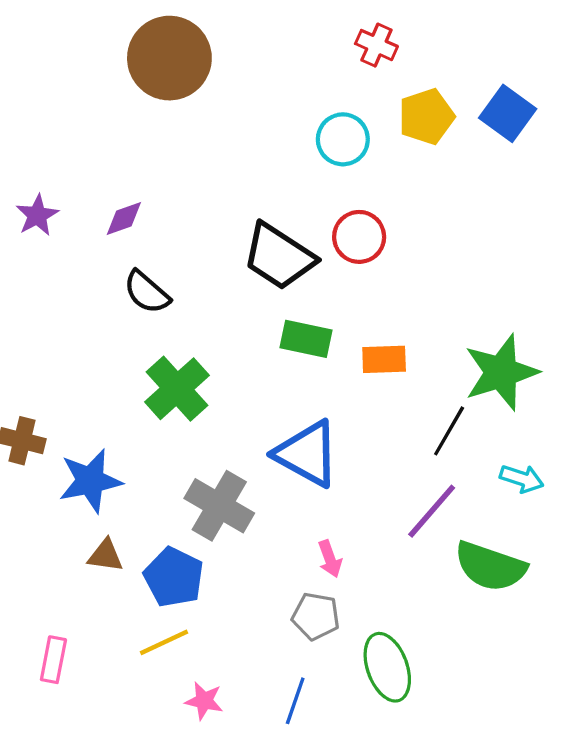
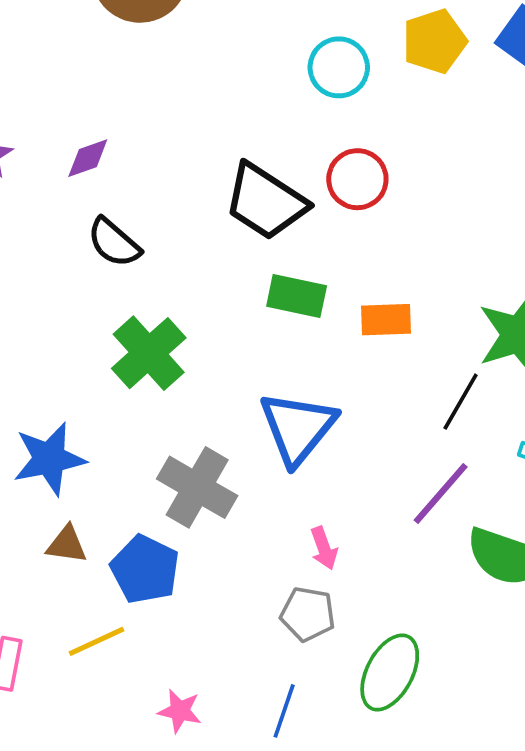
blue triangle: (307, 454) -> (298, 428), turned 40
yellow line: (164, 642) -> (97, 641), moved
green ellipse: (387, 667) -> (390, 672), turned 48

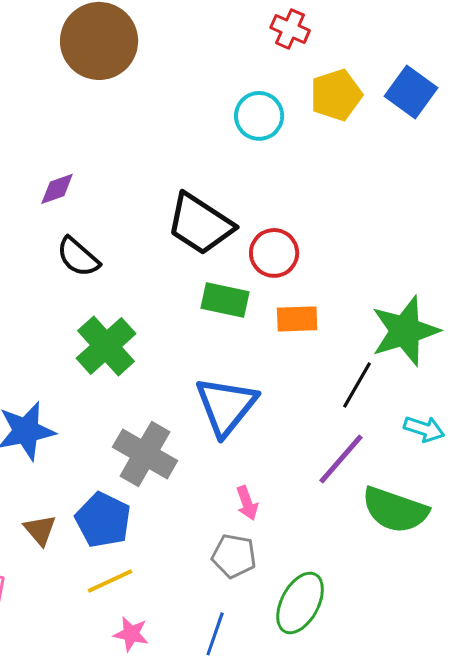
red circle: (357, 179) -> (274, 253), moved
brown triangle: (67, 544) -> (40, 530), moved, turned 42
yellow line: (97, 641) -> (110, 581), moved

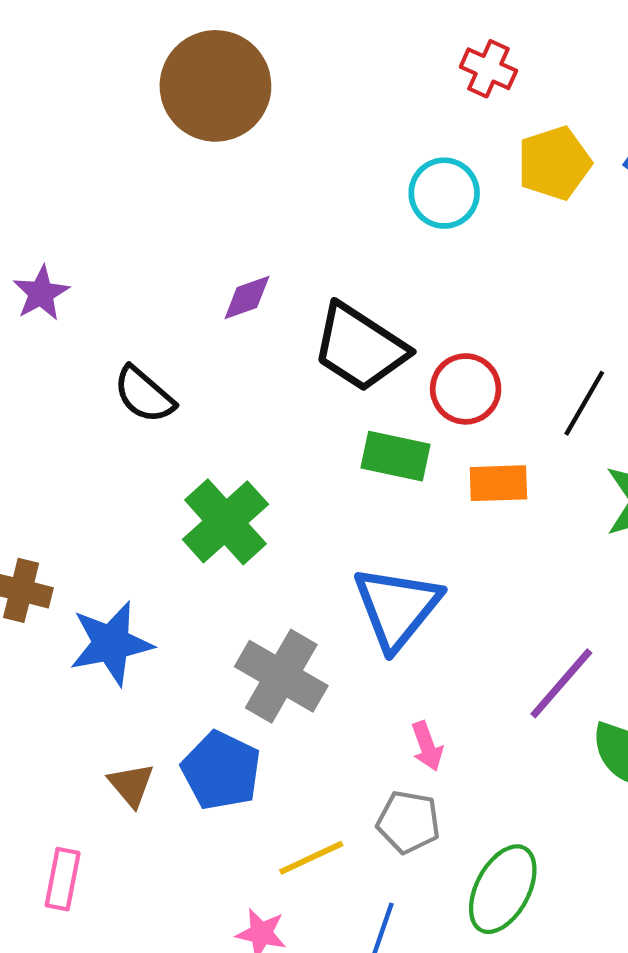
purple diamond: (57, 189) -> (247, 297), moved
black semicircle: (78, 257) -> (144, 395), moved
black line: (357, 385) -> (584, 403), moved
yellow line: (110, 581) -> (311, 858), moved

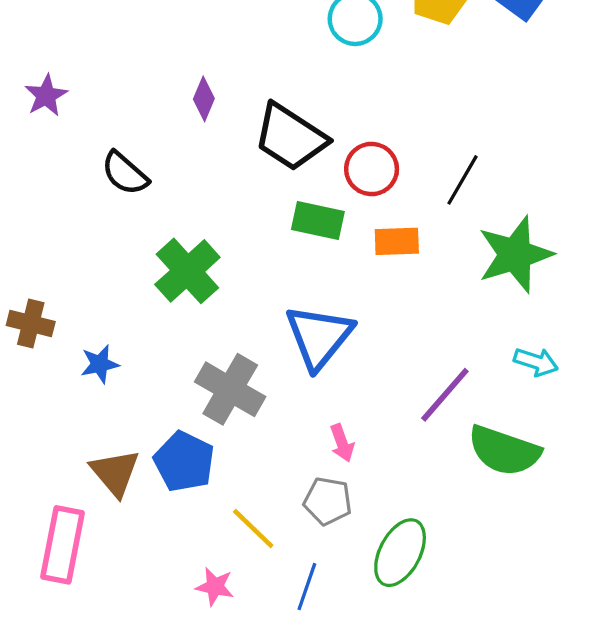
purple diamond: (247, 297) -> (204, 99), turned -48
blue star: (111, 643) -> (100, 364), size x0.6
brown triangle: (131, 785) -> (115, 473), size x1.4
yellow line: (311, 858) -> (253, 528), turned 69
pink rectangle: (63, 879) -> (62, 545), size x1.6

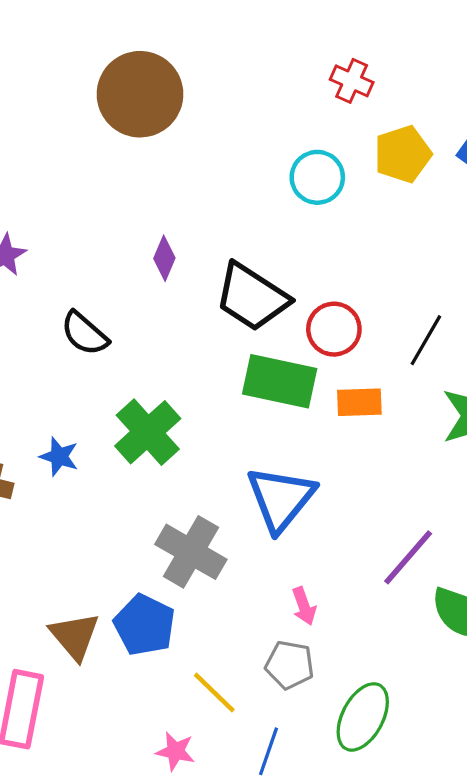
green rectangle: (318, 221) -> (280, 381), size x1.4
blue star: (100, 364) -> (59, 457), moved, turned 30

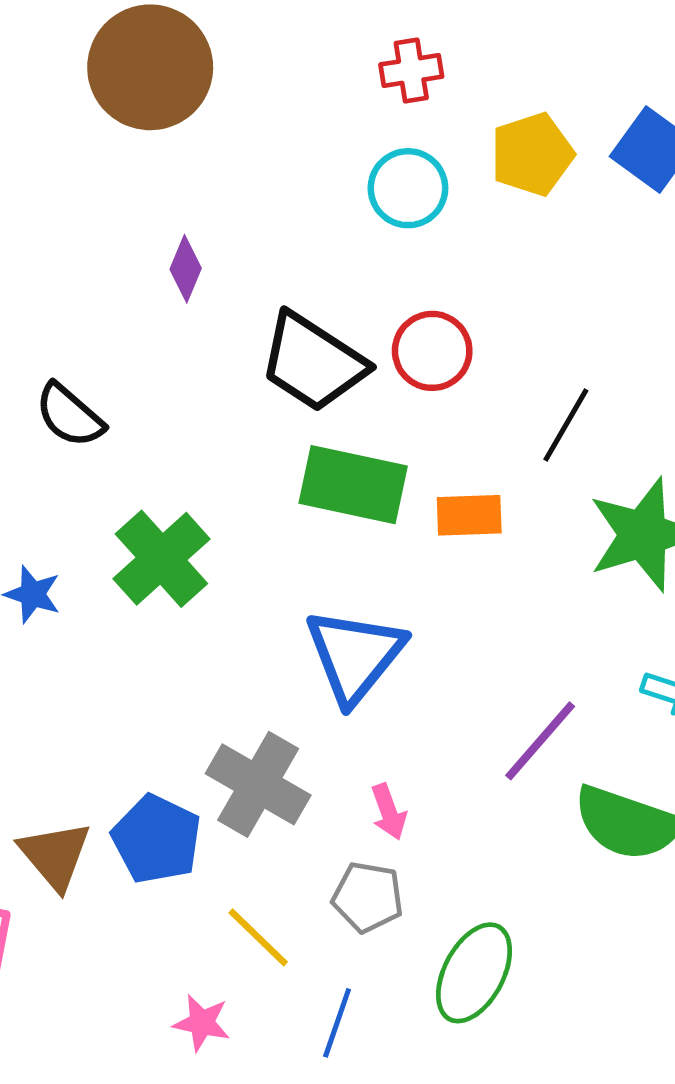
red cross: (352, 81) -> (411, 71), moved, turned -33
purple diamond: (164, 258) -> (186, 269), moved
red circle: (334, 329) -> (432, 351), moved
gray cross: (191, 552) -> (258, 784), moved

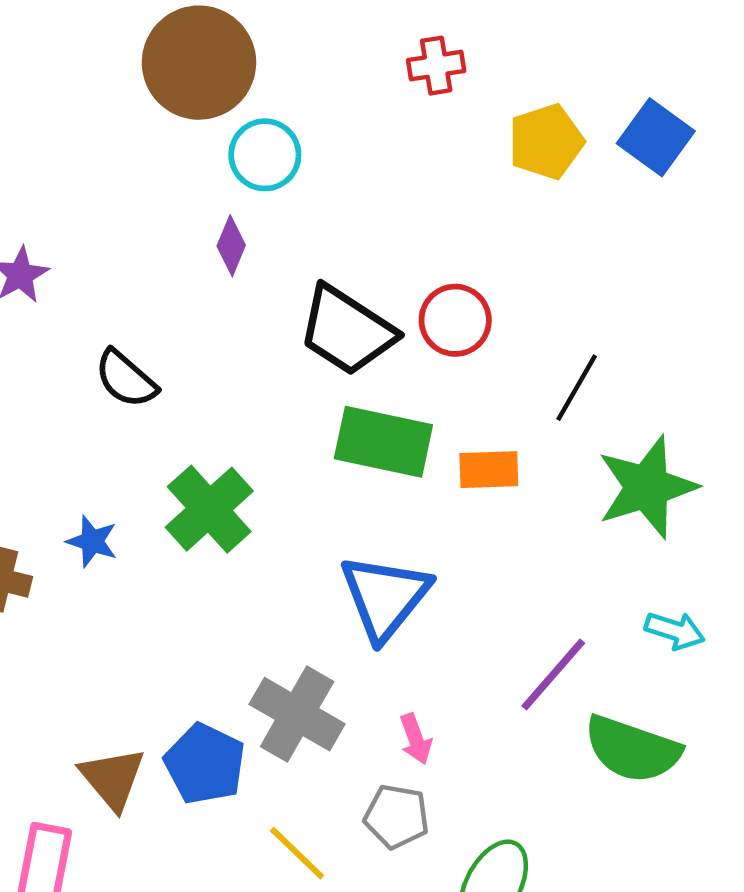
cyan circle: (408, 188) -> (265, 155), moved

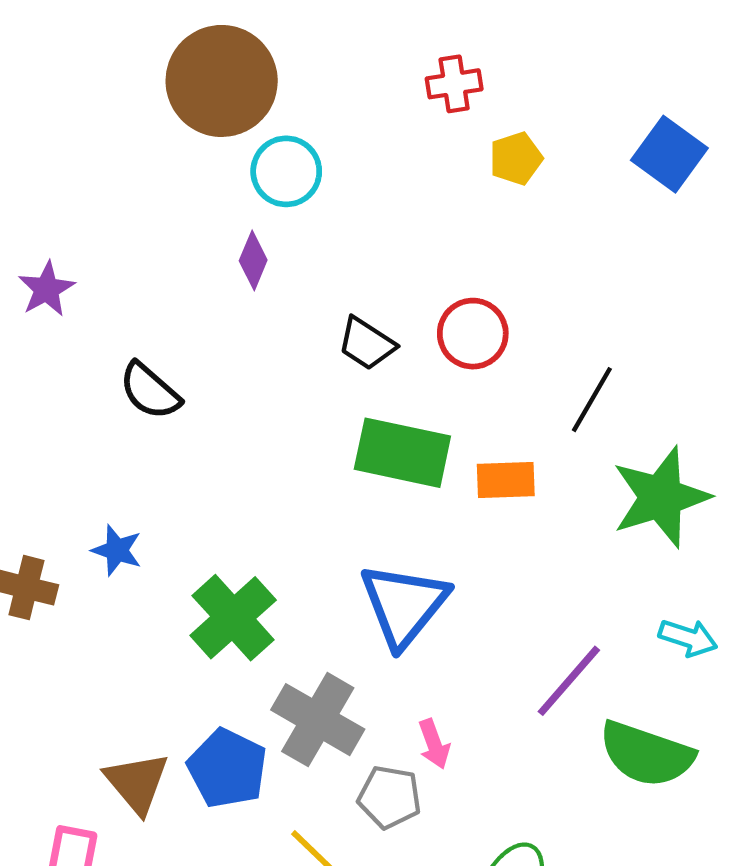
yellow pentagon: (546, 142) -> (516, 158), moved, size x0.7
black trapezoid: (347, 331) -> (367, 344), size x0.6
green cross: (209, 509) -> (233, 618), moved
gray pentagon: (397, 817) -> (390, 797), moved

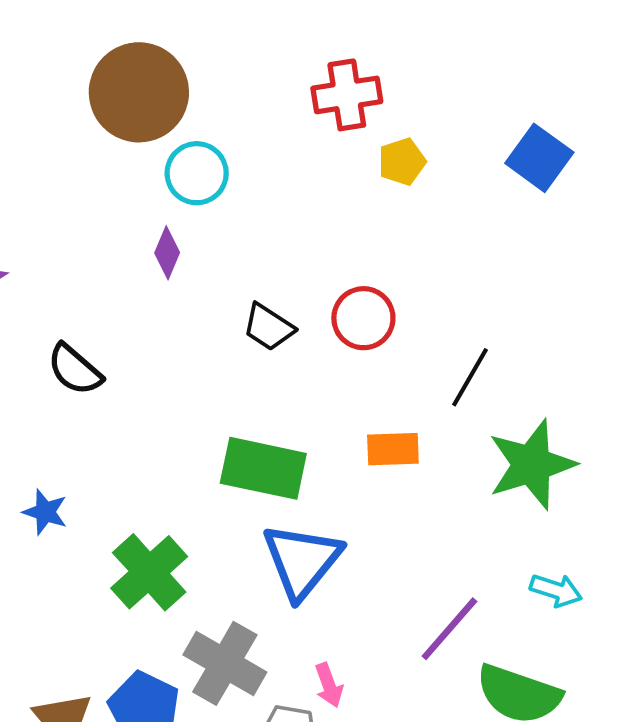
red cross: (454, 84) -> (347, 95), size x1.4
green rectangle: (402, 453) -> (263, 468), moved

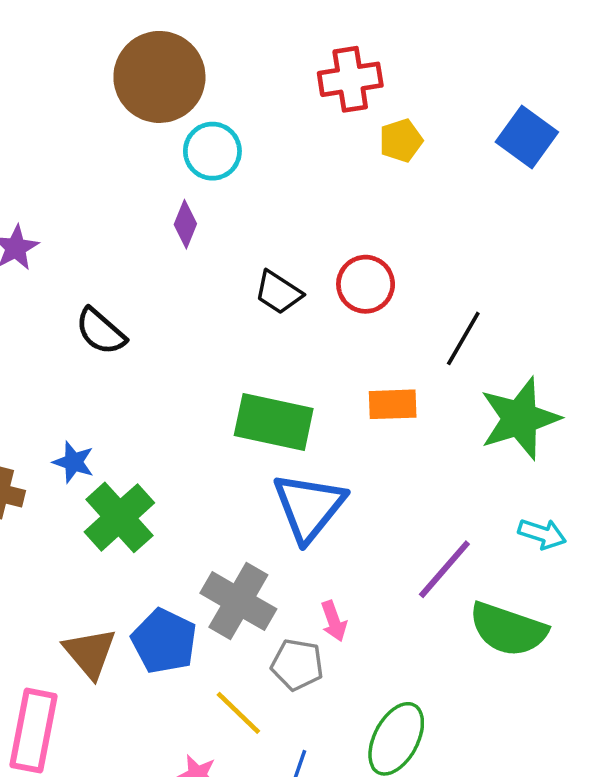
green cross: (149, 572) -> (119, 517), moved

